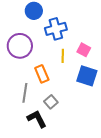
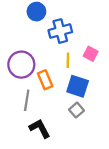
purple circle: (20, 46) -> (21, 65), moved
blue square: (87, 76) -> (78, 86), moved
gray square: (51, 102) -> (77, 110), moved

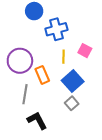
blue square: (78, 86) -> (73, 81), turned 30

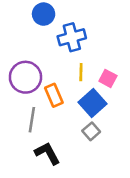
pink square: (85, 51) -> (108, 78), moved

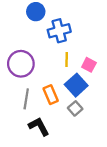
orange rectangle: (54, 95) -> (51, 95), moved

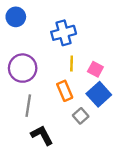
blue circle: (36, 12) -> (16, 17), moved
blue square: (76, 85) -> (99, 94), moved
orange rectangle: (51, 95) -> (65, 91), moved

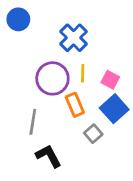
blue cross: (64, 33) -> (74, 38), turned -30
purple circle: (23, 68) -> (52, 78), moved

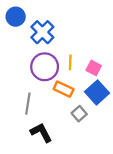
blue cross: (74, 38) -> (42, 32), moved
orange rectangle: (75, 105) -> (64, 89), turned -42

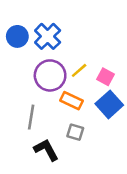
blue circle: (16, 17) -> (17, 36), moved
yellow line: (70, 62) -> (79, 70), turned 48
gray square: (79, 114) -> (75, 132), moved, turned -32

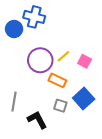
blue cross: (48, 36) -> (34, 17), moved, turned -30
blue square: (109, 104) -> (84, 99), moved
gray line: (31, 117) -> (14, 102), moved

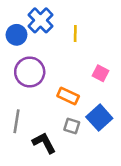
blue cross: (34, 17) -> (40, 20), turned 30
yellow line: (63, 56) -> (75, 34), moved, turned -48
purple circle: (40, 60) -> (30, 72), moved

